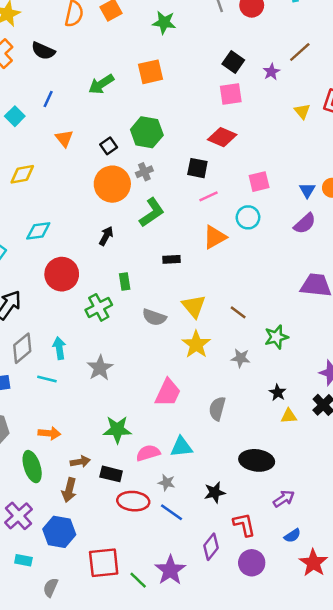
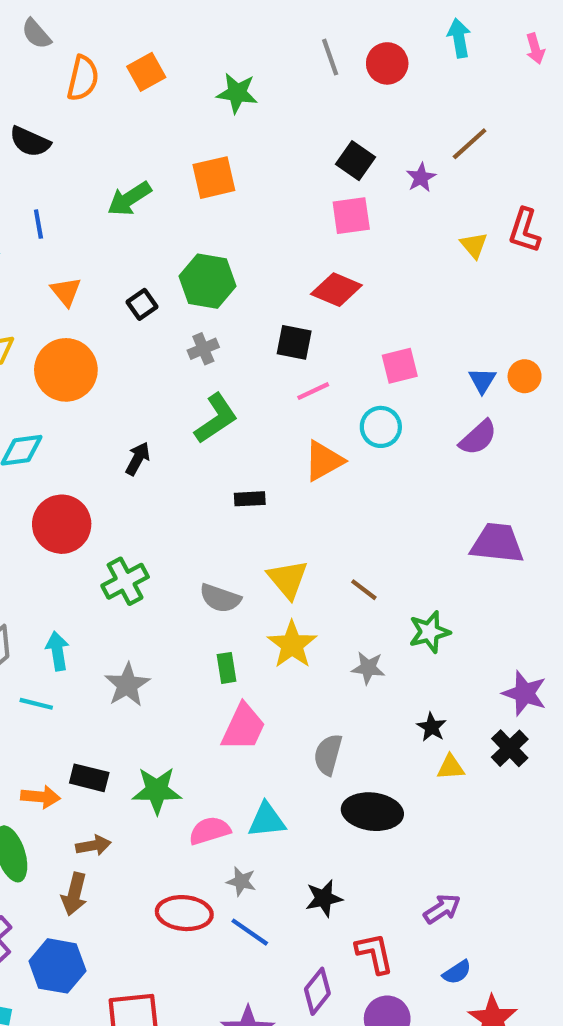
blue line: (48, 99) -> (38, 224), turned -35
orange circle: (112, 184) -> (66, 370), moved
green rectangle: (125, 282) -> (227, 668), moved
black ellipse: (257, 460) -> (372, 812), moved
black rectangle: (111, 474) -> (89, 778), moved

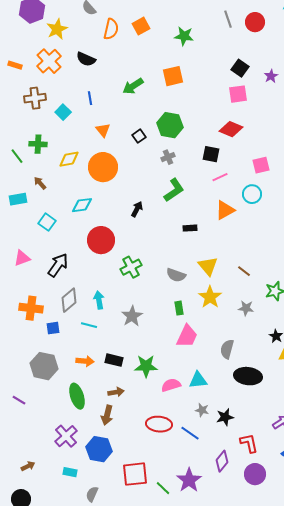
orange arrow: (41, 797) -> (85, 361), moved
gray star: (241, 881) -> (202, 410), moved

